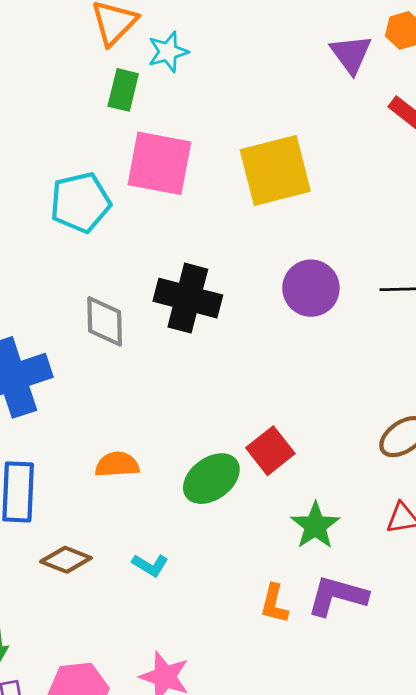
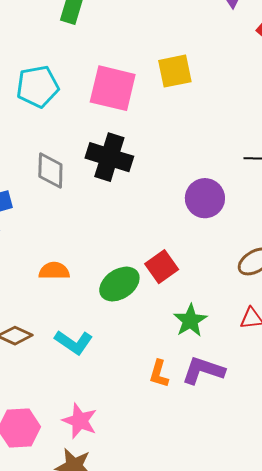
pink square: (159, 163) -> (113, 88), moved
yellow square: (275, 170) -> (175, 71), size x0.7
purple circle: (311, 288) -> (205, 198), moved
cyan L-shape: (150, 565) -> (74, 342), size x1.5

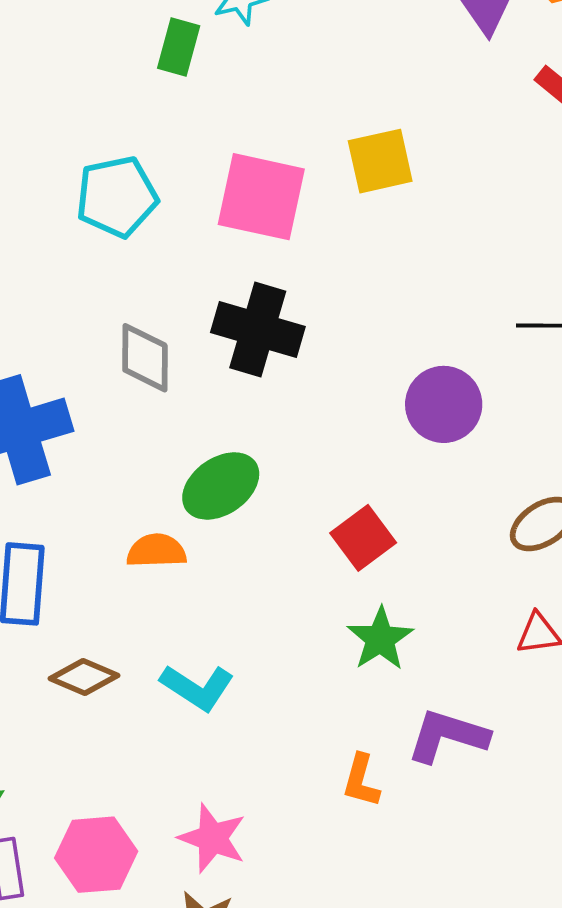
green ellipse: (119, 284) -> (221, 486), moved
green star: (190, 321) -> (380, 639), moved
orange L-shape: (159, 374) -> (361, 781), moved

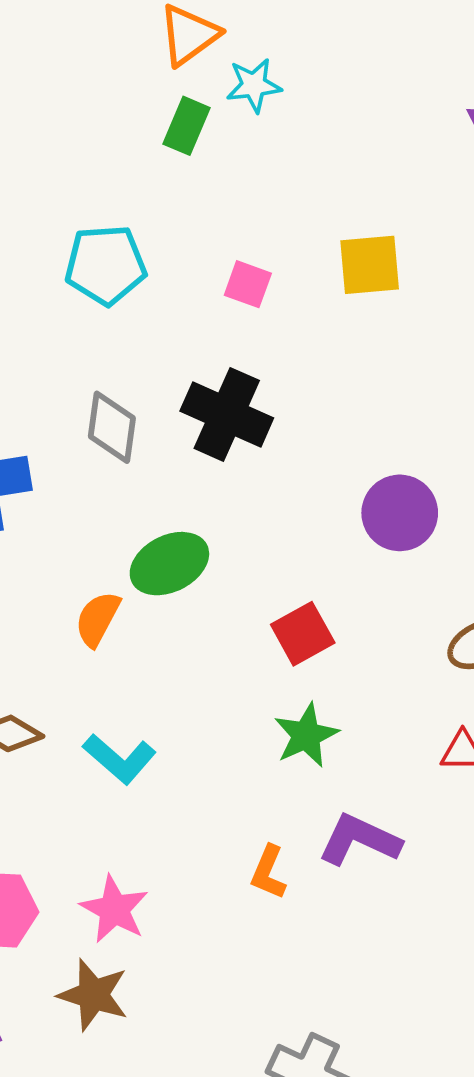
pink square: (261, 197) -> (248, 284), size x0.5
orange semicircle: (156, 551) -> (98, 619), turned -68

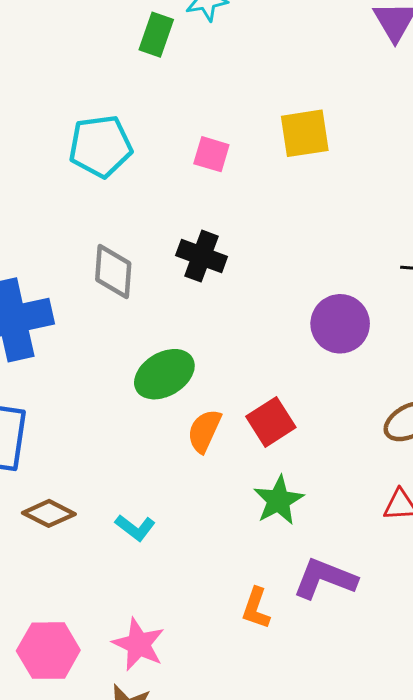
black cross: (227, 414) -> (202, 256), size x0.7
orange semicircle: (98, 619) -> (204, 431), moved
cyan L-shape: (119, 759) -> (135, 528), size x0.7

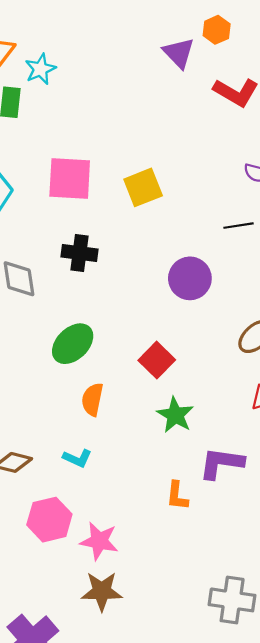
yellow square: (305, 133) -> (143, 187), moved
pink square: (211, 154) -> (70, 179), size x1.8
orange semicircle: (204, 431) -> (92, 399), moved
pink hexagon: (48, 651) -> (49, 520), moved

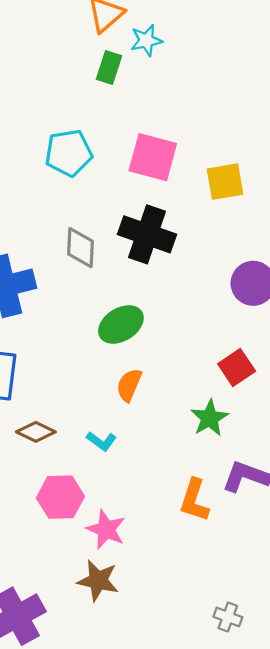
black cross: (80, 253) -> (147, 234), size x1.5
red square: (157, 360) -> (237, 367), moved
orange L-shape: (177, 496) -> (194, 500), size x1.4
gray cross: (232, 600) -> (228, 617), size x0.6

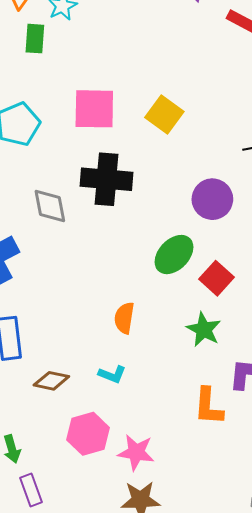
yellow square: (225, 182) -> (164, 114), turned -30
green ellipse: (121, 324) -> (174, 255), moved

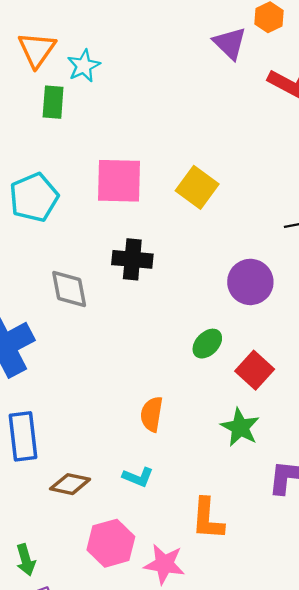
black cross: (106, 179) -> (132, 259), size x0.7
green ellipse: (174, 255) -> (207, 344), size x0.7
orange L-shape: (209, 406) -> (208, 519), moved

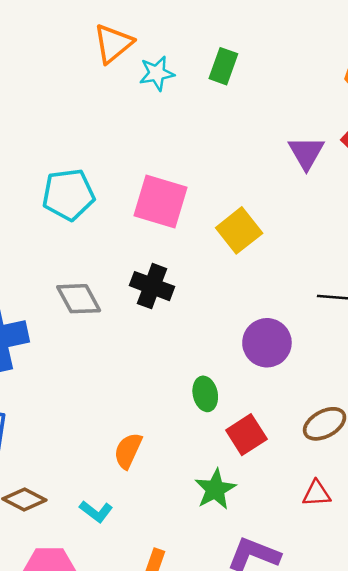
purple triangle: (230, 43) -> (306, 153), moved
green rectangle: (53, 102) -> (223, 66), moved
gray diamond: (69, 289) -> (79, 299), turned -33
green ellipse: (207, 344) -> (205, 394), turned -72

